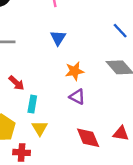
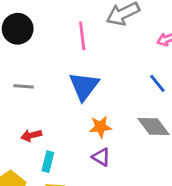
blue triangle: (58, 38) -> (84, 86), size x1.6
red arrow: (16, 83) -> (31, 135), turned 119

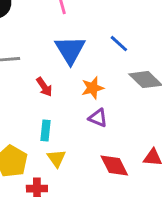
blue line: (157, 83) -> (119, 44), moved
red arrow: (31, 135) -> (44, 87), moved, turned -102

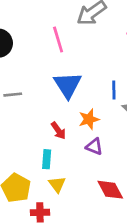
blue line: (119, 44) -> (114, 90), moved, turned 48
red arrow: (44, 87) -> (58, 131), moved

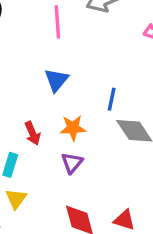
blue triangle: (68, 85) -> (56, 80), size x0.7
purple triangle: (94, 147) -> (72, 163), turned 36

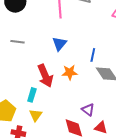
red arrow: (33, 133) -> (45, 76), size x1.6
purple triangle: (72, 163) -> (88, 110), moved, turned -32

